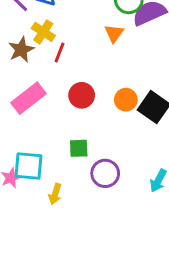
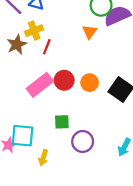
yellow cross: (43, 32) -> (34, 31), turned 36
pink rectangle: (29, 98) -> (40, 85), moved
orange circle: (126, 100) -> (90, 83), moved

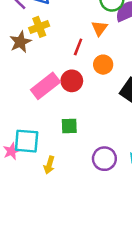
red line: (47, 47) -> (78, 47), moved
orange circle: (90, 83) -> (103, 65), moved
purple circle: (83, 141) -> (104, 159), moved

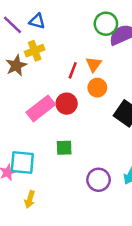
orange triangle: (99, 28) -> (94, 64), moved
yellow arrow: (49, 165) -> (30, 199), moved

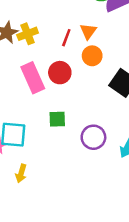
yellow cross: (35, 51) -> (28, 34), moved
pink rectangle: (41, 108) -> (33, 78), turned -76
purple circle: (99, 180) -> (93, 137), moved

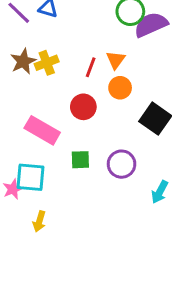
pink rectangle: (33, 78) -> (42, 130), moved, turned -36
purple circle: (93, 137) -> (122, 164), moved

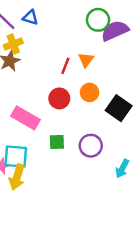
yellow cross: (47, 63) -> (13, 44), moved
orange circle: (120, 88) -> (90, 92), moved
yellow arrow: (39, 221) -> (17, 177), moved, size x1.5

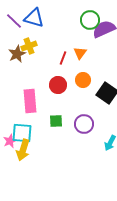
blue triangle: (30, 17) -> (34, 18), size x1.5
yellow cross: (13, 44) -> (29, 46), moved
pink rectangle: (25, 118) -> (30, 101), turned 55

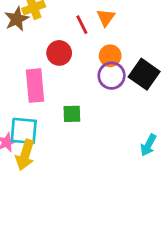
red line: (63, 58) -> (82, 25), turned -48
red circle: (58, 85) -> (59, 53), moved
purple circle: (84, 124) -> (112, 76), moved

